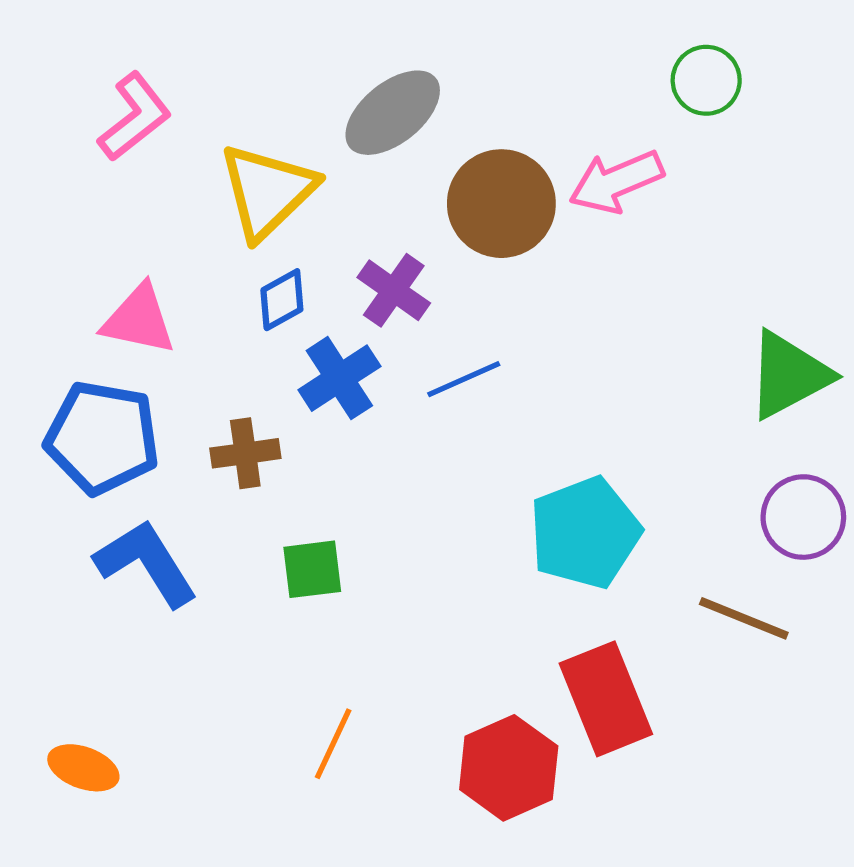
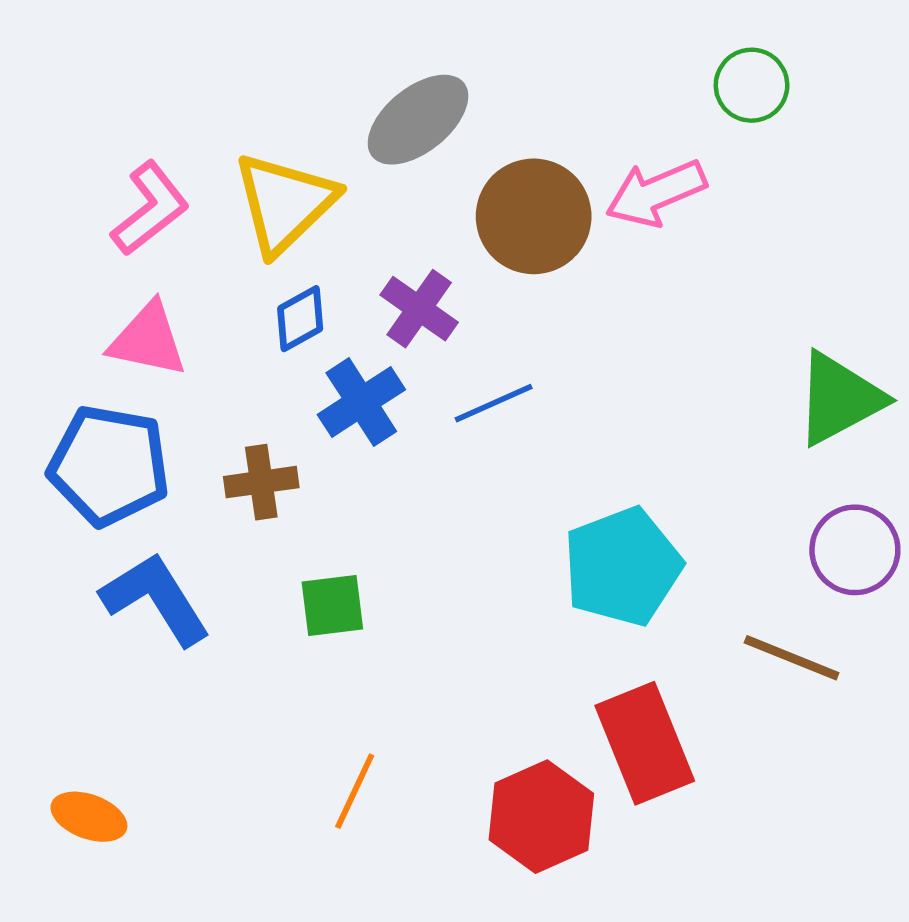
pink L-shape: (135, 117) -> (150, 209), moved

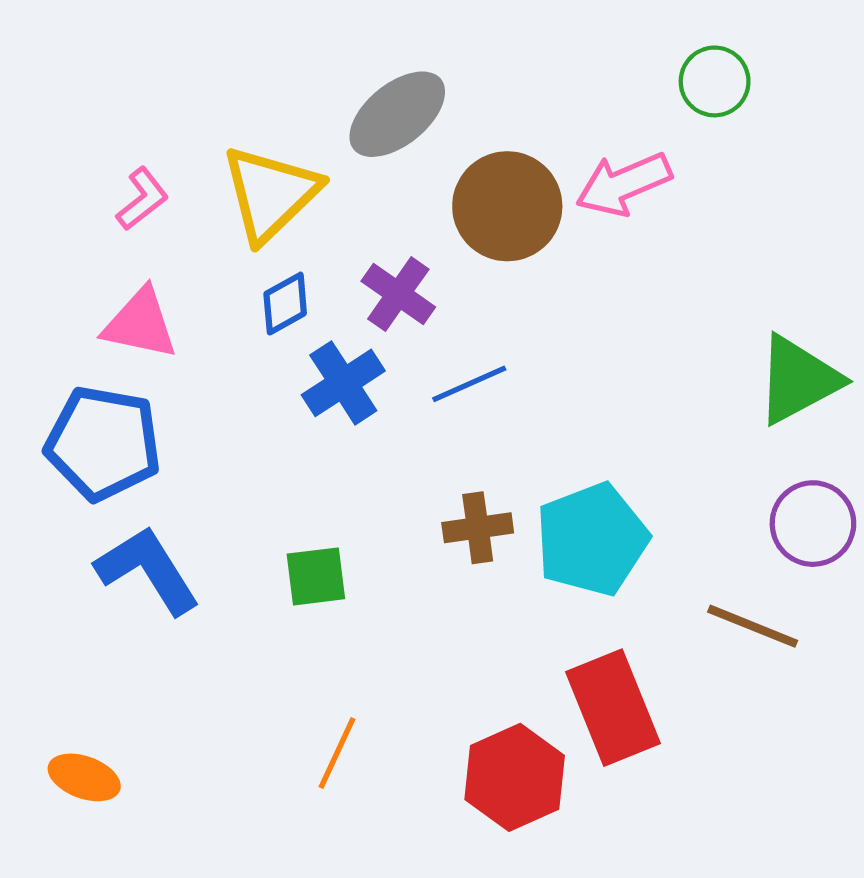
pink L-shape: (150, 209) -> (142, 199), size x0.7
brown cross: (261, 482) -> (478, 528), moved

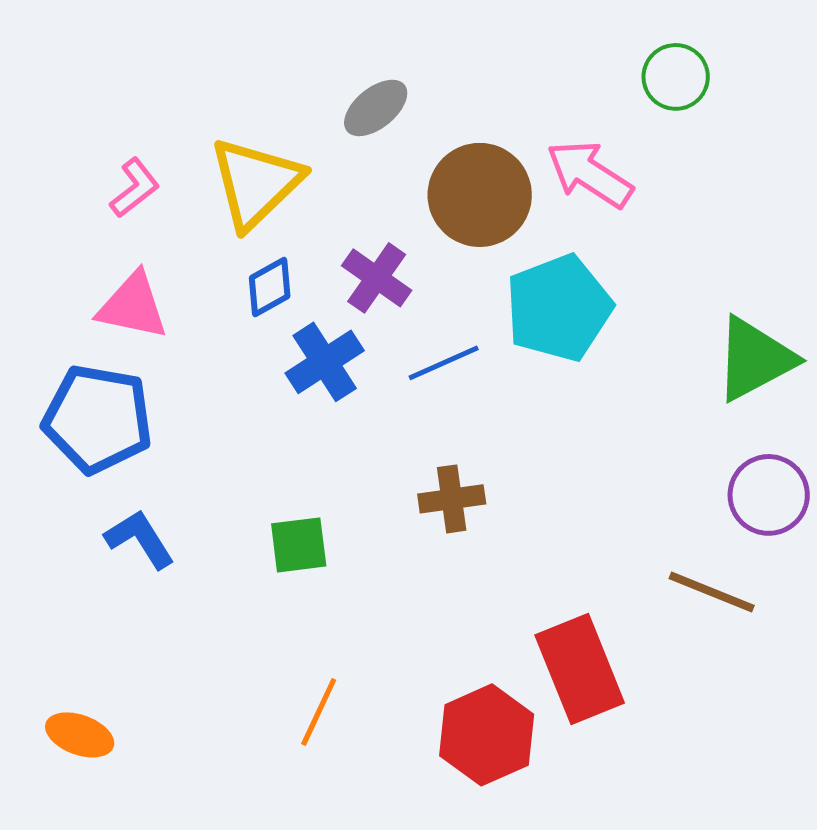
gray ellipse: (397, 114) -> (376, 108), size x0.7
pink arrow: (624, 184) -> (590, 174), turned 56
cyan pentagon: (592, 539) -> (559, 308), moved
blue L-shape: (148, 570) -> (140, 539), size x0.7

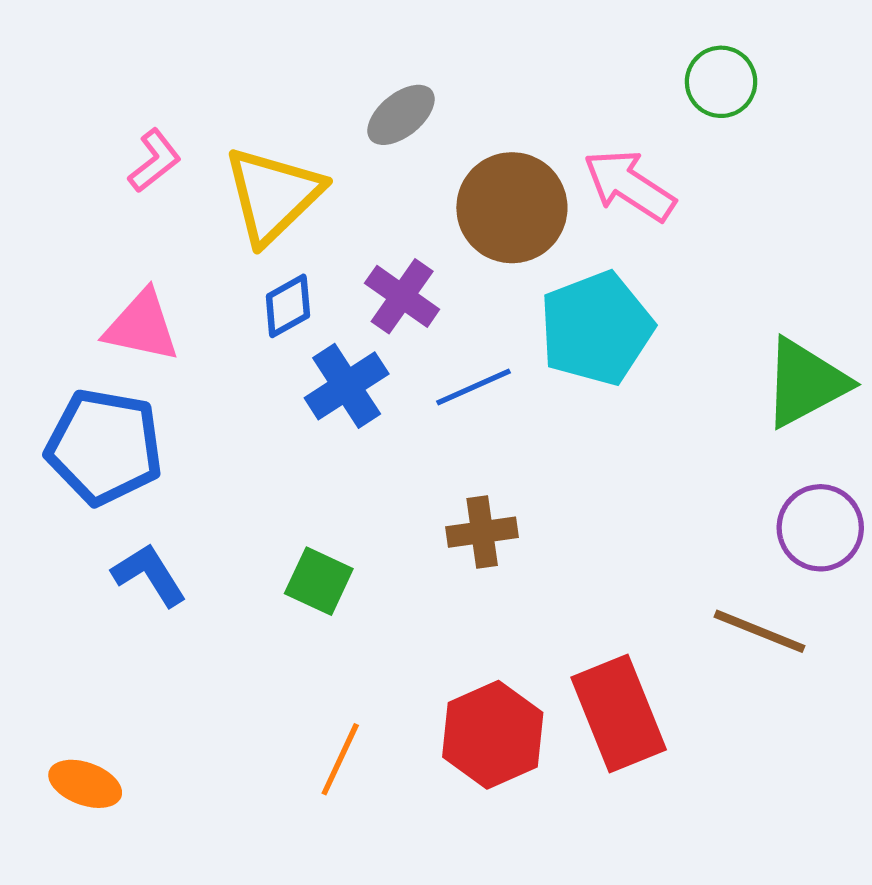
pink L-shape: (135, 188) -> (155, 161), moved
green square: (299, 545) -> (319, 581), turned 32
red hexagon: (487, 735) -> (493, 735), moved

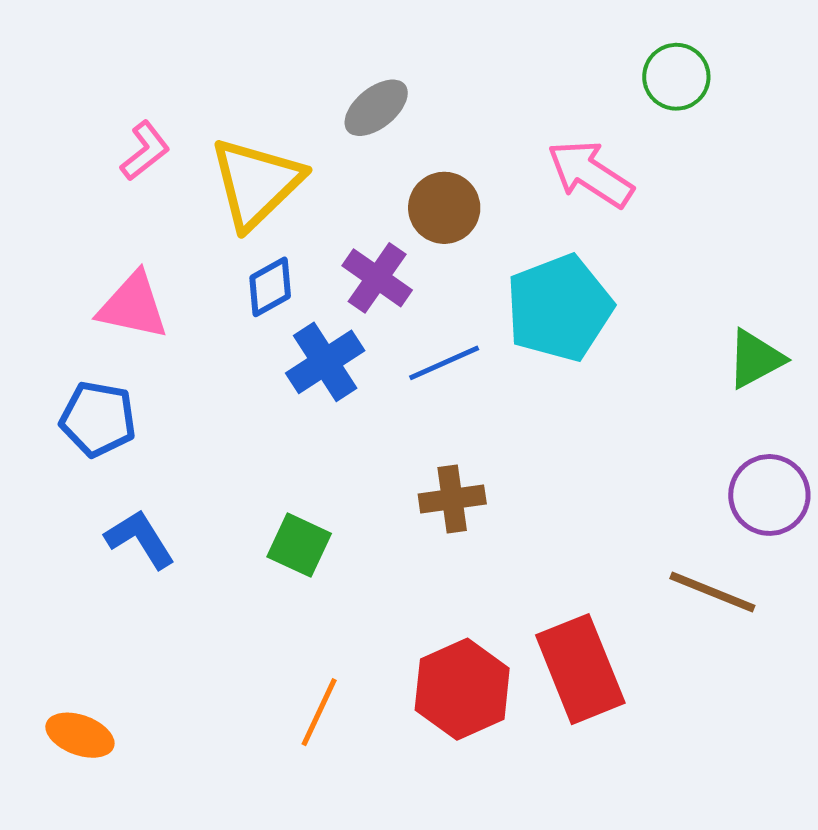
brown circle: (512, 208) -> (444, 208), moved, size x0.7
green triangle: (805, 383) -> (755, 359), size x0.7
blue pentagon: (104, 447) -> (98, 419), size x0.7

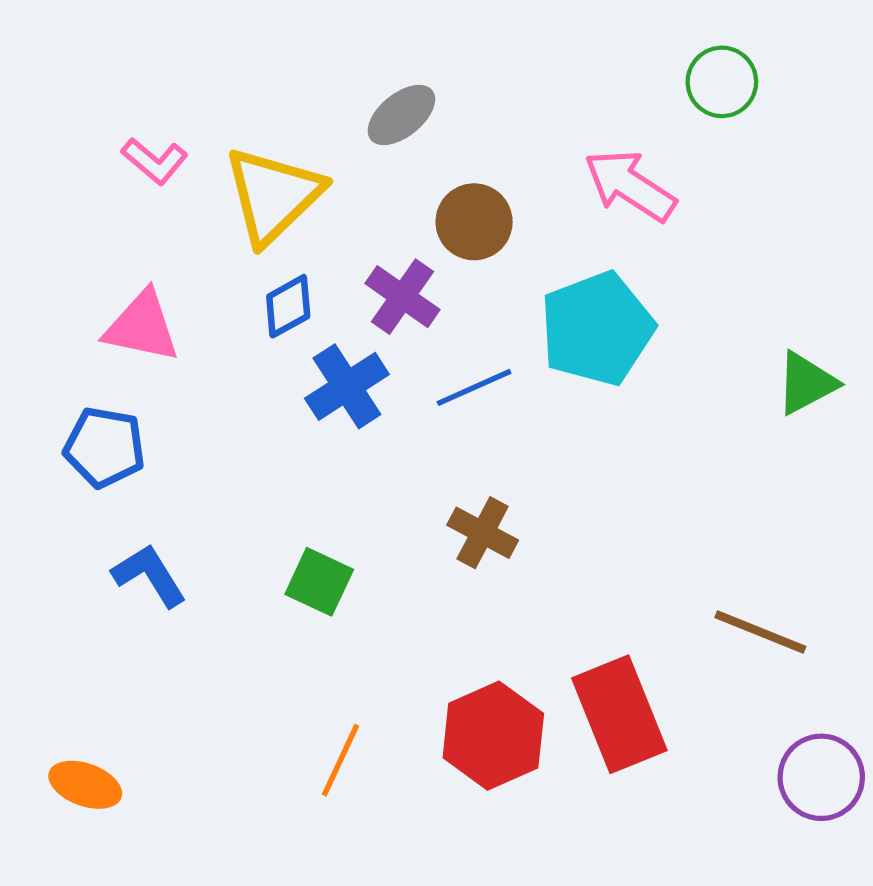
pink L-shape: (145, 151) -> (155, 161), turned 78
purple circle: (769, 495) -> (821, 777), moved
brown cross: (452, 499) -> (483, 533), turned 36

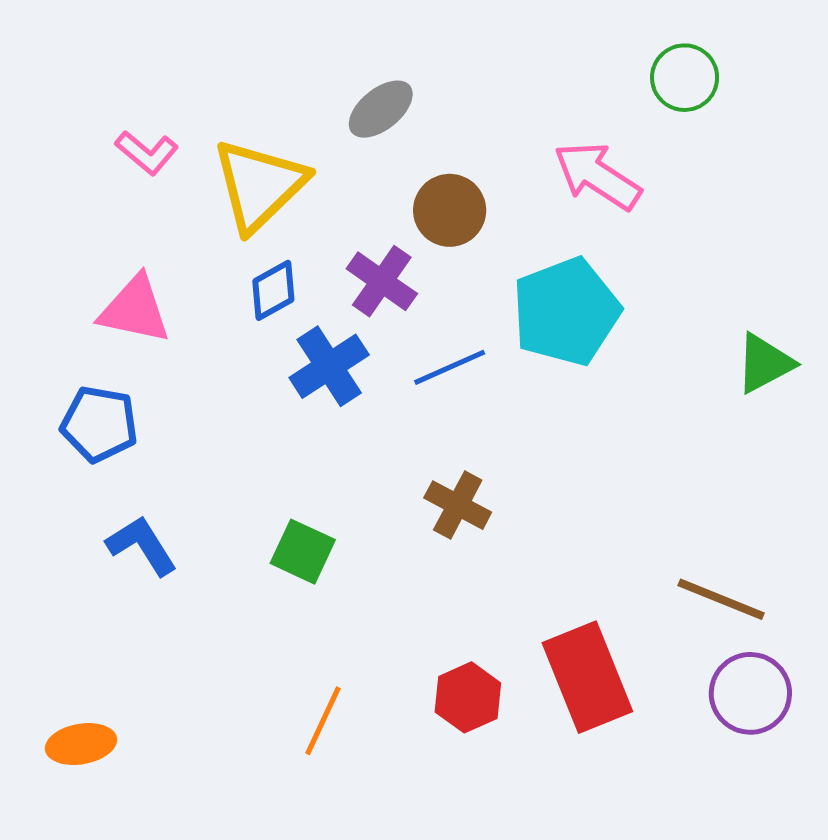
red hexagon: (493, 736) -> (468, 697), size x0.7
purple circle: (821, 777) -> (750, 693), moved
orange ellipse: (85, 785) -> (81, 744), turned -30

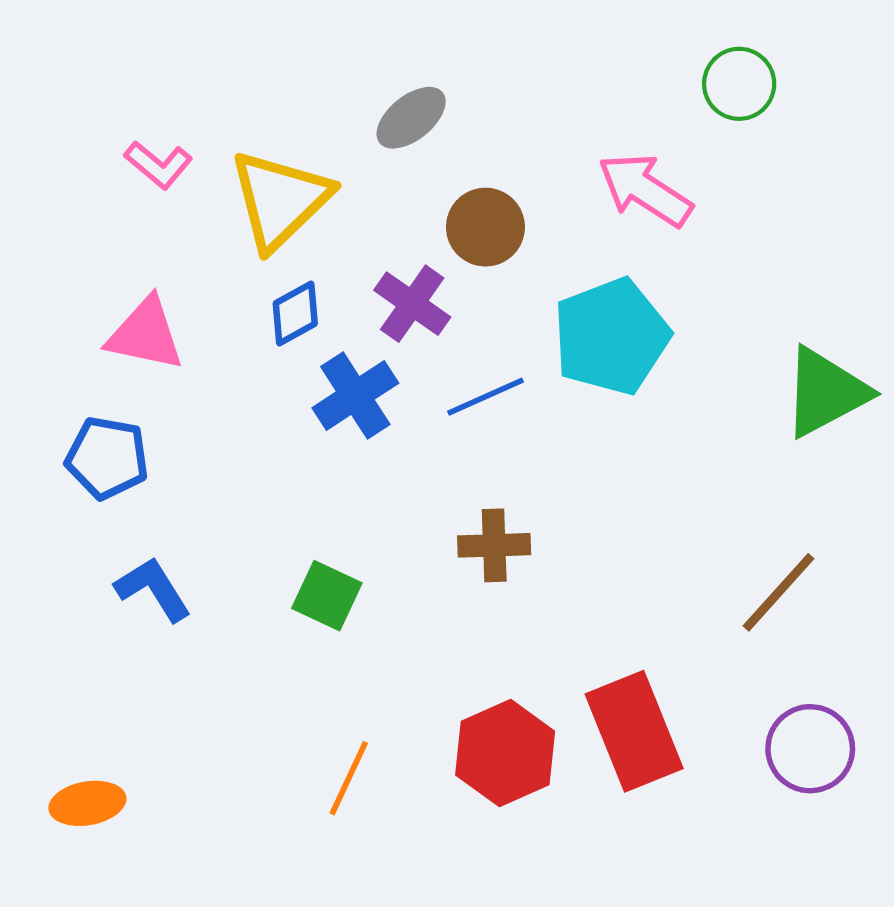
green triangle: (765, 363) -> (826, 392), size x1.4
brown cross: (458, 505) -> (494, 545), turned -30
brown line: (721, 599) -> (779, 592), moved, turned -70
red hexagon: (468, 697) -> (505, 753), size x1.4

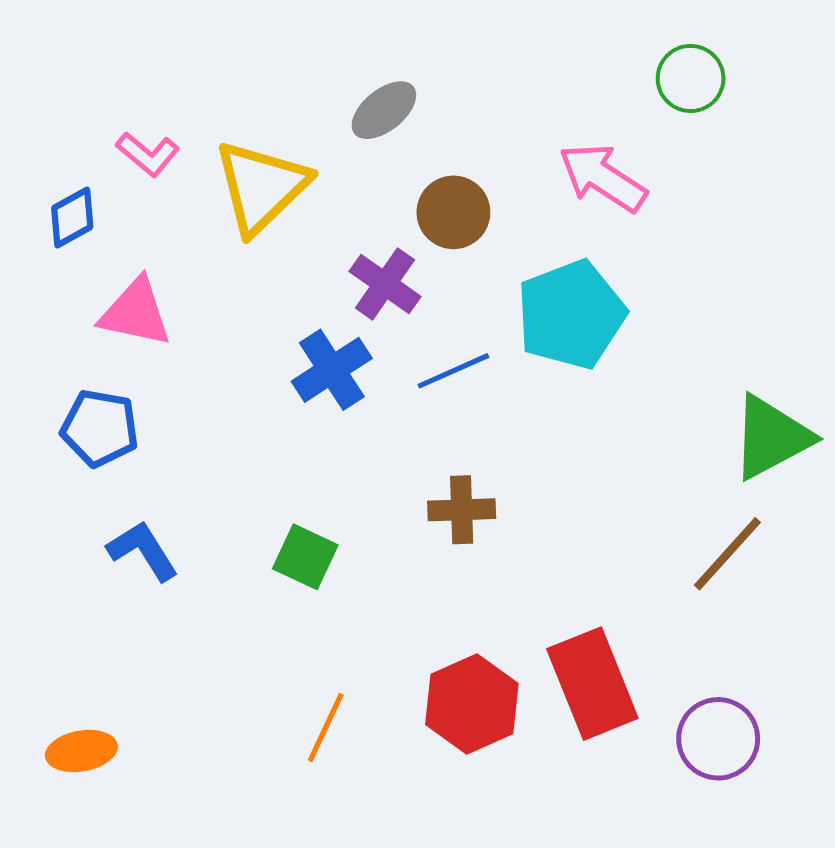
blue diamond: (295, 313) -> (72, 217), moved
green triangle: (826, 392) -> (771, 437), moved
purple circle: (810, 749) -> (718, 739), moved

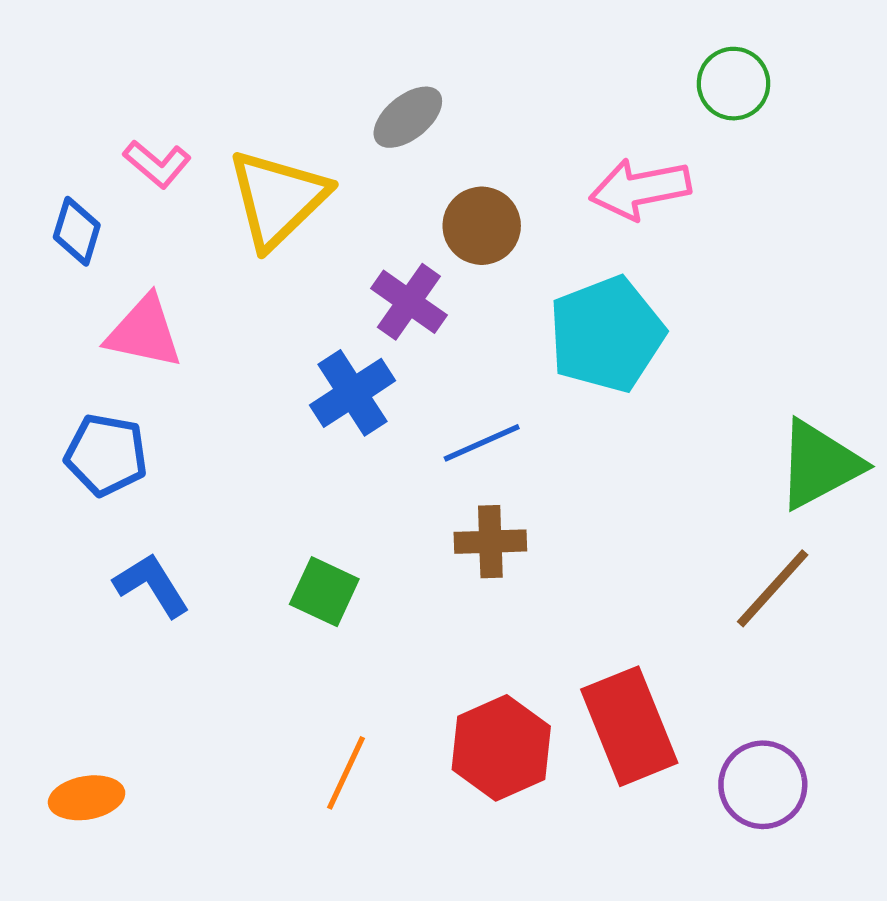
pink arrow: (603, 178) -> (640, 189), turned -44
blue diamond: (72, 217) -> (77, 231), turned -44
blue line: (453, 371) -> (482, 443), moved

